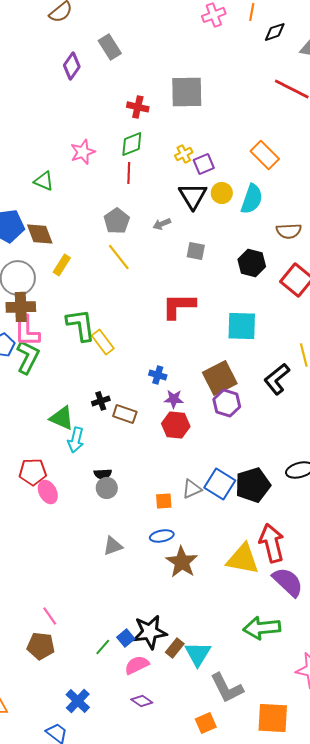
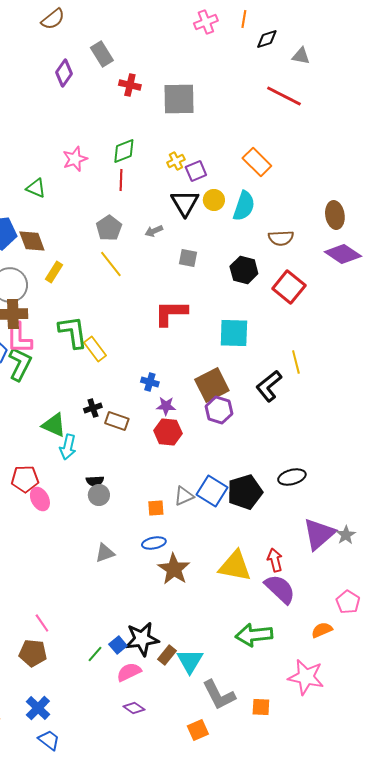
red cross: (138, 107) -> (130, 85), moved
red arrow: (272, 543) -> (275, 560), moved, size x0.6
blue cross: (78, 701) -> (38, 708), moved
orange square: (273, 718) -> (261, 707), moved, size x0.6

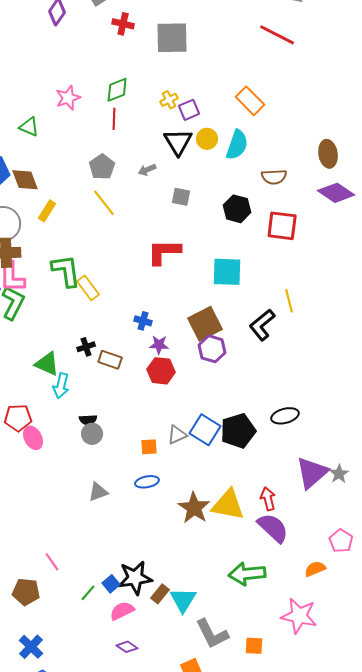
red square: (289, 287) -> (282, 226), turned -32
brown star: (174, 569) -> (194, 508), moved
pink line: (42, 623) -> (52, 562), moved

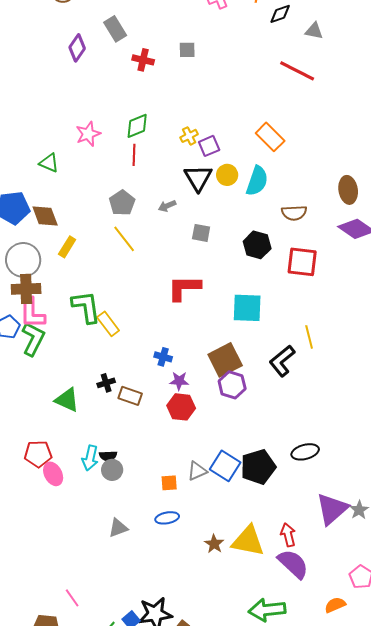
gray square: (172, 38) -> (187, 50), moved, size x0.5
cyan arrow: (61, 386) -> (90, 458), moved
brown star: (194, 508) -> (214, 544), size x0.6

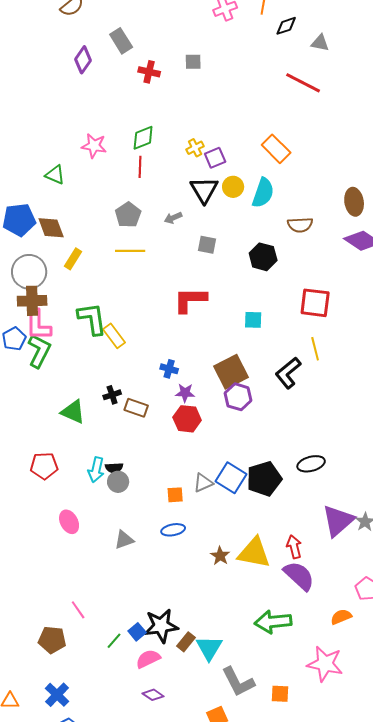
pink star: (88, 134) -> (94, 146), turned 30
yellow line: (124, 239) -> (130, 251), turned -52
red square: (302, 262) -> (315, 303), moved
cyan square: (247, 308) -> (253, 320), size x0.6
pink ellipse: (53, 474) -> (69, 522), moved

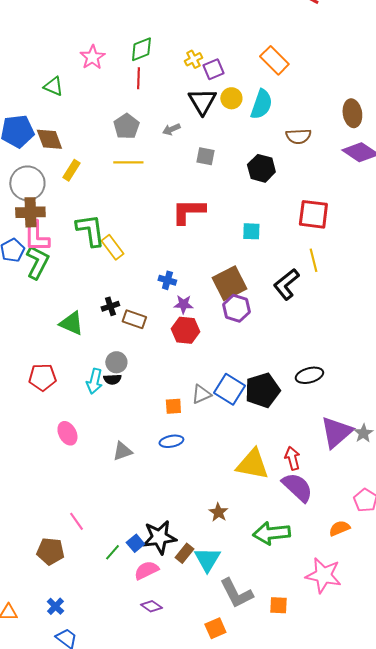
pink star: (94, 146) -> (92, 57), turned 30
gray circle: (118, 482) -> (116, 362), moved
brown star: (220, 556) -> (218, 512), moved
blue cross: (57, 695) -> (55, 606), size x0.7

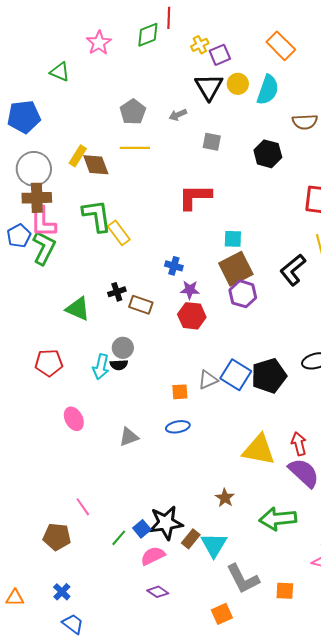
red line: (138, 78) -> (169, 18), moved
brown diamond: (49, 139) -> (96, 165), moved
cyan square: (251, 231) -> (233, 239), moved

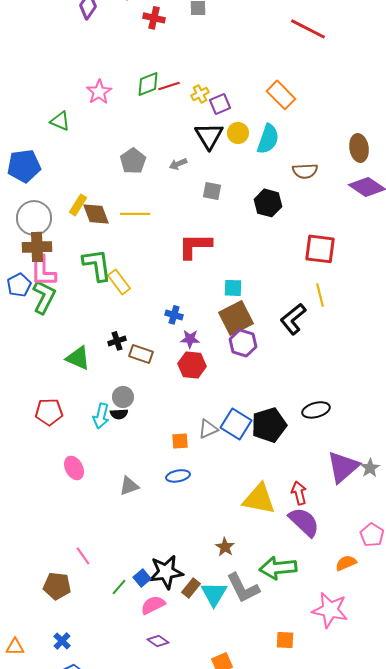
red line: (169, 18) -> (169, 86), moved, turned 70
yellow line: (135, 148) -> (135, 214), moved
gray L-shape: (243, 579) -> (243, 588), moved

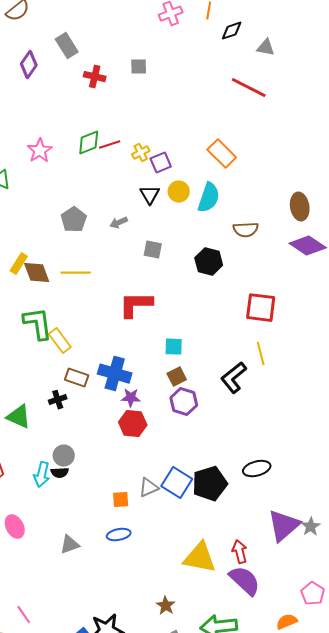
black triangle: (209, 136) -> (150, 195), size x0.7
blue cross: (174, 315) -> (115, 374), size x1.8
brown square: (236, 318) -> (177, 377), size x0.6
brown rectangle: (141, 354) -> (77, 378), moved

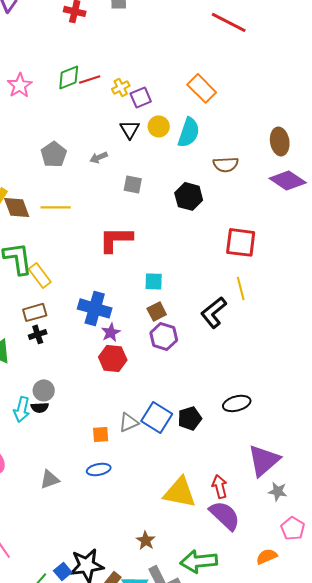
brown rectangle: (77, 378) -> (35, 312), moved, turned -35
purple star: (131, 398) -> (111, 332), turned -30
black pentagon: (210, 484) -> (190, 418), size x0.7
gray star: (311, 527) -> (278, 491), moved, turned -30

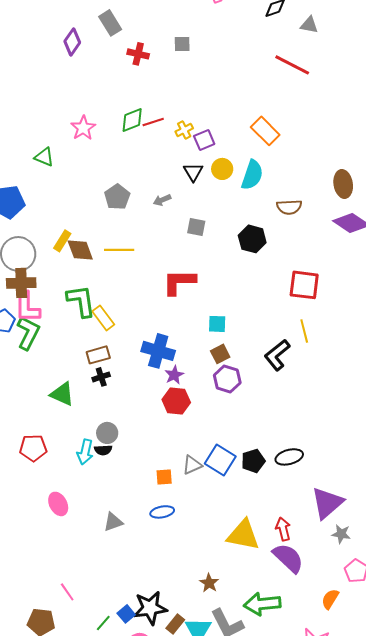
black ellipse: (237, 403) -> (289, 457), moved
orange semicircle: (267, 556) -> (330, 599), turned -35

